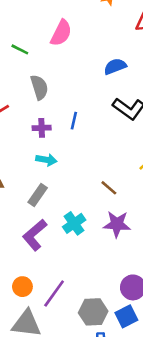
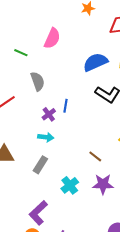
blue semicircle: (115, 66) -> (95, 62), size x1.4
purple cross: (42, 128) -> (49, 114), moved, turned -32
purple L-shape: (35, 235) -> (38, 213), moved

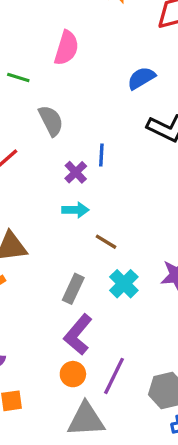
blue semicircle: (95, 62) -> (141, 78), size x0.7
brown line: (95, 156) -> (106, 242), moved
gray rectangle: (40, 165) -> (73, 289), moved

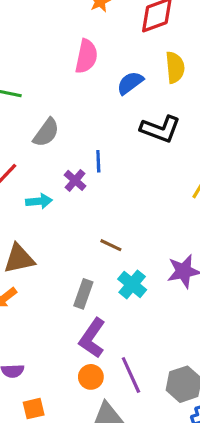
pink semicircle: (66, 48) -> (86, 56), moved
gray semicircle: (51, 121) -> (46, 133), turned 68
cyan arrow: (75, 210) -> (39, 201), moved
purple line: (114, 376) -> (131, 375), turned -45

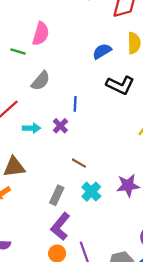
pink semicircle: (86, 56) -> (41, 34), moved
purple cross: (75, 180) -> (60, 126), moved

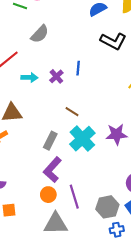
blue line: (75, 104) -> (78, 68), moved
cyan cross: (91, 192) -> (82, 139), size x1.4

